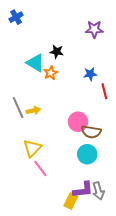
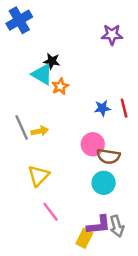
blue cross: (16, 17) -> (19, 20), size x1.5
black star: (57, 52) -> (52, 61), moved
blue star: (90, 74) -> (102, 108), moved
pink line: (40, 168) -> (51, 212), moved

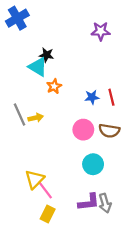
orange star: (60, 86) -> (54, 86), moved
brown semicircle: (108, 156) -> (109, 131), moved
yellow triangle: (39, 176) -> (35, 179), moved
yellow rectangle: (84, 238) -> (48, 214), moved

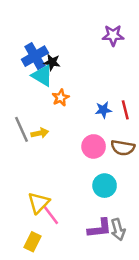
blue cross: (17, 18) -> (35, 56), moved
yellow rectangle: (48, 214) -> (32, 242), moved

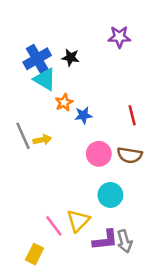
black star: (52, 62) -> (71, 57), moved
blue star: (103, 110) -> (83, 115), moved
yellow triangle: (39, 203) -> (78, 221), moved

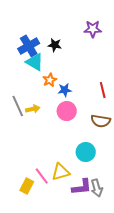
pink circle: (99, 154) -> (67, 111), moved
yellow triangle: (78, 221) -> (61, 172), turned 30
yellow rectangle: (35, 254) -> (27, 186), moved

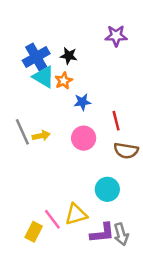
orange star: (50, 80) -> (64, 81), moved
blue star: (65, 90) -> (82, 102), moved
red line: (103, 90) -> (116, 121), moved

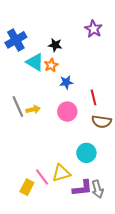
purple star: (116, 36) -> (93, 29), turned 30
blue cross: (36, 57) -> (16, 40), moved

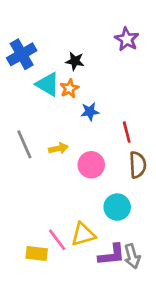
yellow arrow: (33, 110) -> (58, 148), moved
pink circle: (67, 112) -> (91, 165), moved
brown semicircle: (102, 122) -> (138, 165), turned -102
yellow rectangle: (27, 187) -> (37, 253), turned 70

